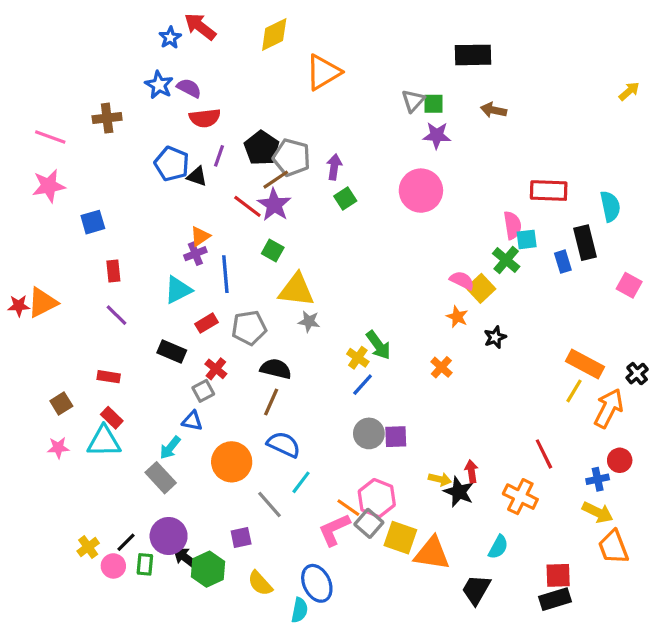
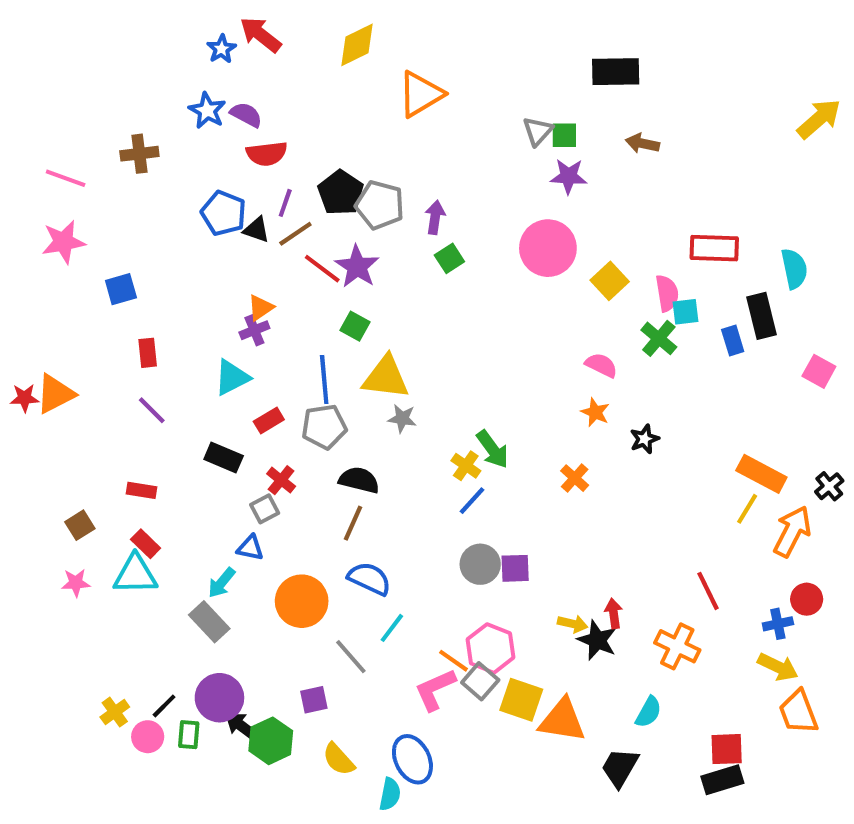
yellow arrow: (629, 91) -> (819, 119), size x1.6
brown line: (276, 180) -> (295, 234), moved
blue line: (225, 274) -> (324, 379), moved
yellow square: (481, 288) -> (610, 281), moved

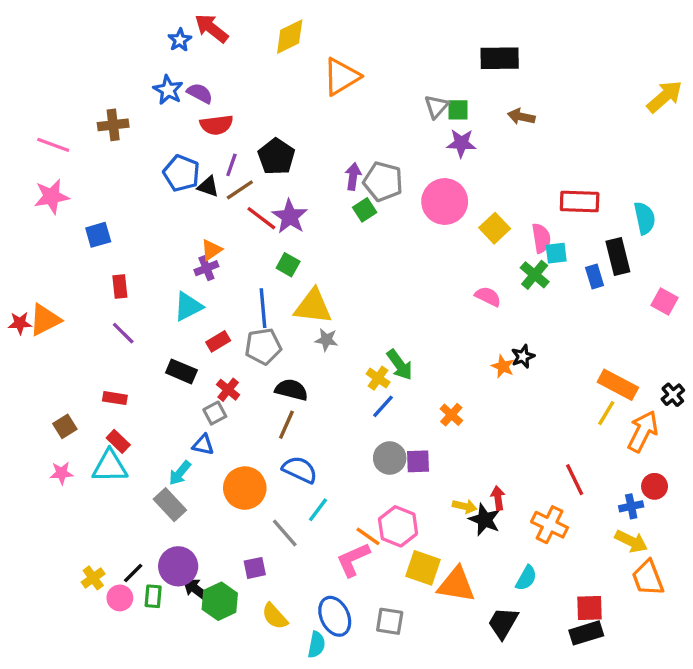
gray pentagon: (380, 205) -> (383, 182), moved
orange star: (595, 412) -> (503, 366), moved
orange cross: (575, 478) -> (451, 415), moved
gray square: (480, 681) -> (390, 621), moved, turned -32

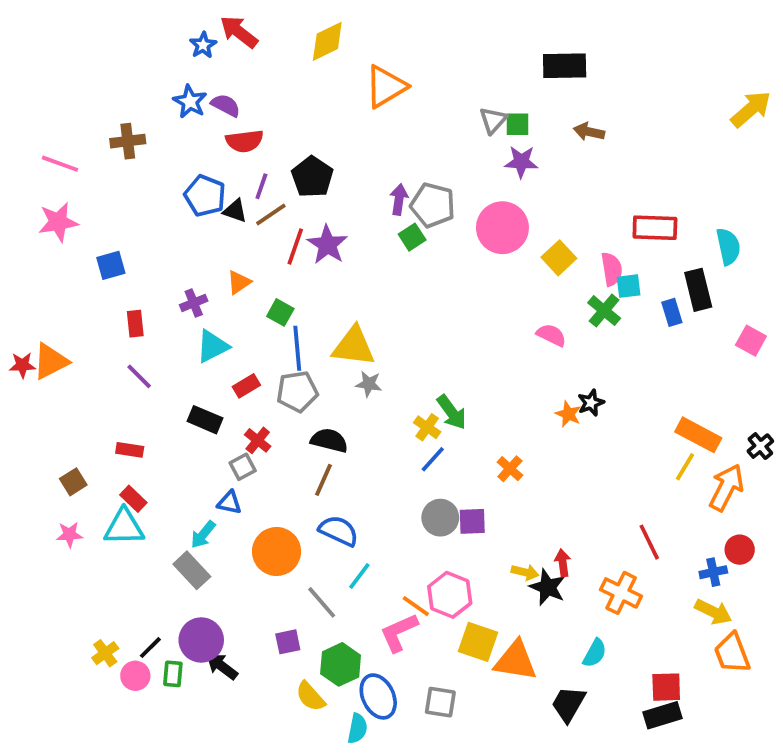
red line: (261, 218) -> (295, 247), turned 72
green square: (288, 265) -> (280, 312), moved
purple cross: (206, 268) -> (194, 303), moved
green hexagon: (220, 601) -> (341, 664), moved

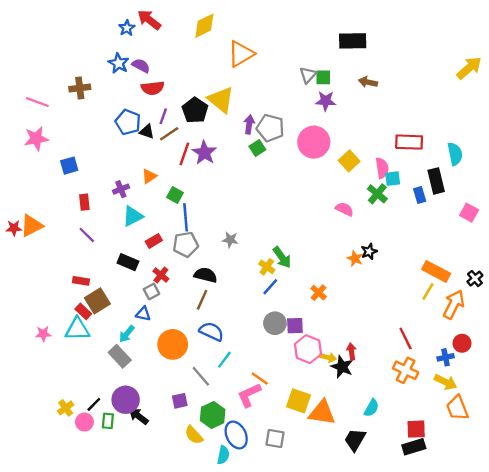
yellow triangle: (354, 346) -> (221, 100), moved, turned 32
brown square: (73, 482) -> (97, 301), moved, size x1.5
orange cross: (621, 593) -> (406, 370), moved
pink hexagon: (450, 595) -> (308, 349), moved

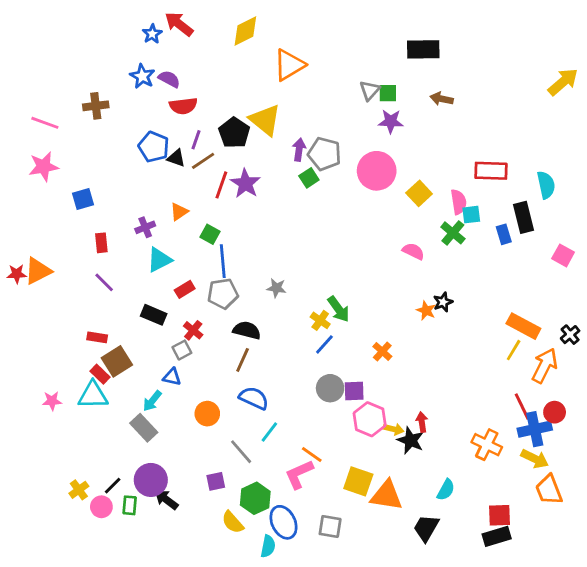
red line: (406, 339) -> (522, 407), moved
orange circle: (173, 344) -> (207, 414), size x0.7
blue cross: (446, 357) -> (535, 429), size x1.6

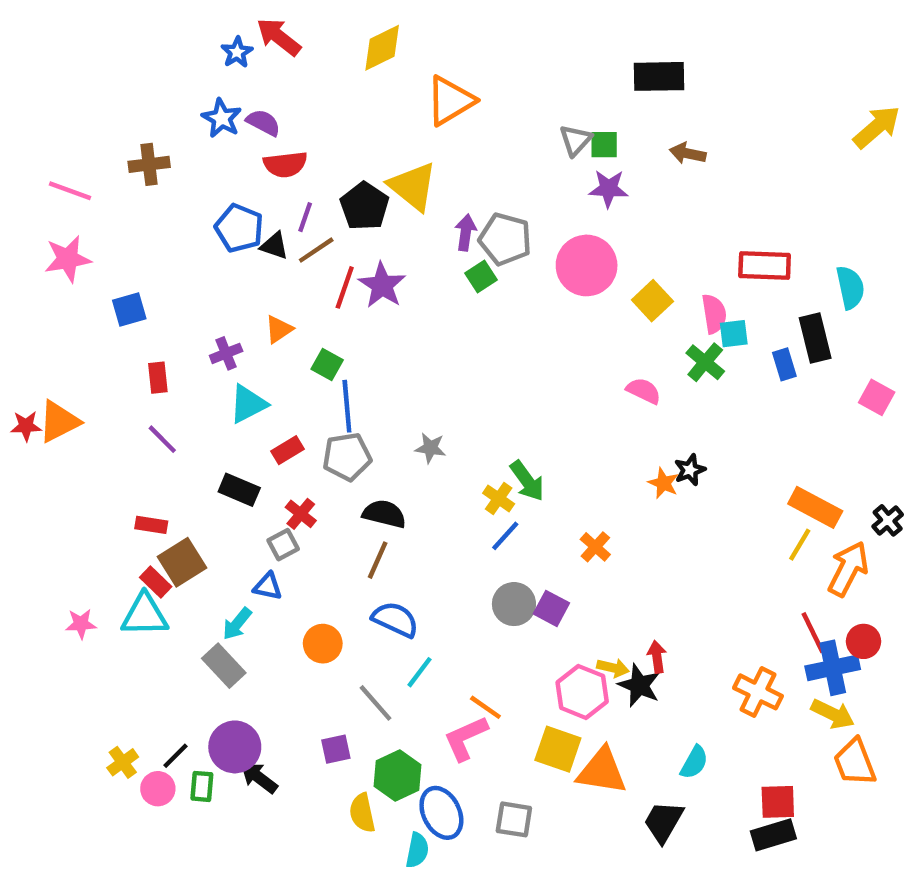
purple square: (354, 391) -> (551, 608), turned 30
pink hexagon: (370, 419) -> (582, 692), moved
yellow semicircle: (233, 522) -> (362, 813), turned 30

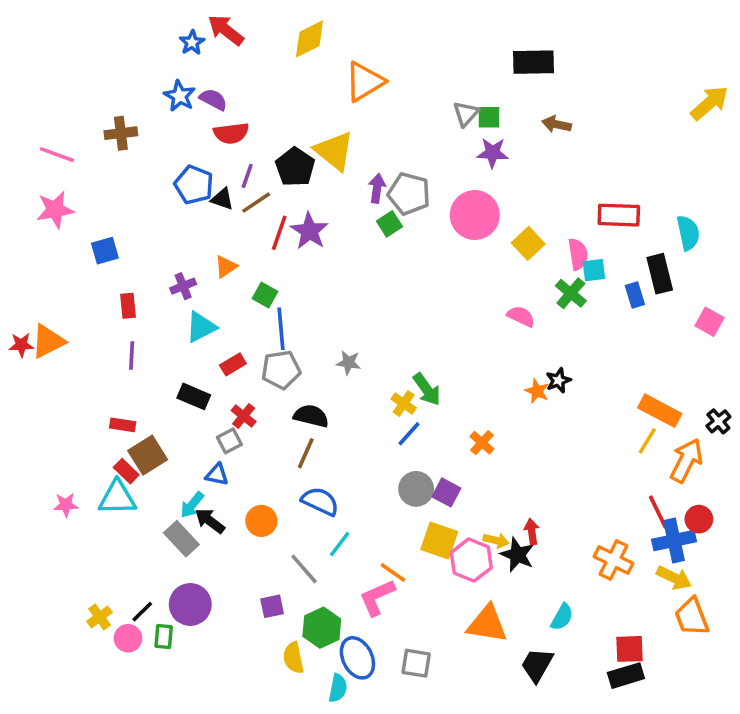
purple line: (162, 439) -> (132, 356), turned 48
yellow square: (558, 749) -> (439, 540), moved
black arrow: (259, 778) -> (210, 521), moved

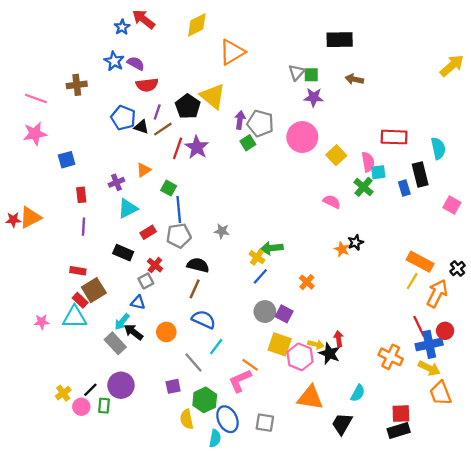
green arrow: (427, 389) -> (272, 248), turned 120

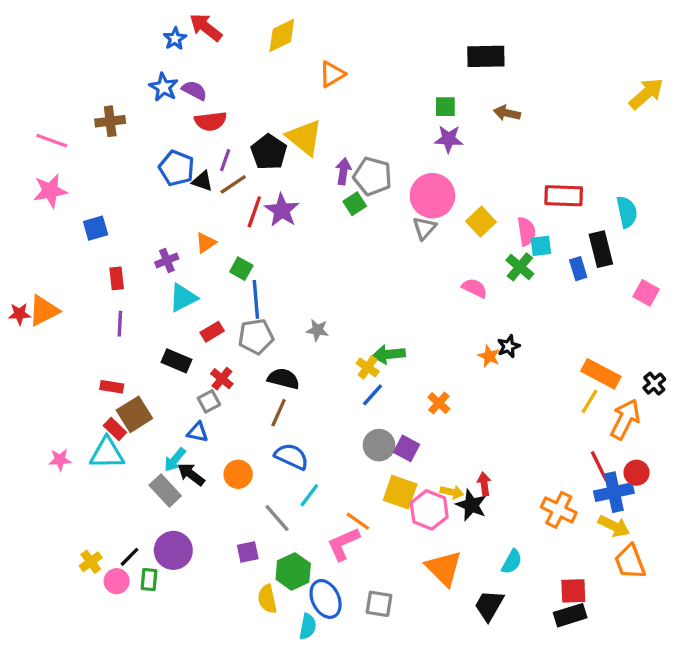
orange triangle: (232, 52) -> (332, 74), size x0.7
gray triangle: (297, 72) -> (424, 228), moved
orange triangle: (310, 398) -> (444, 568), turned 36

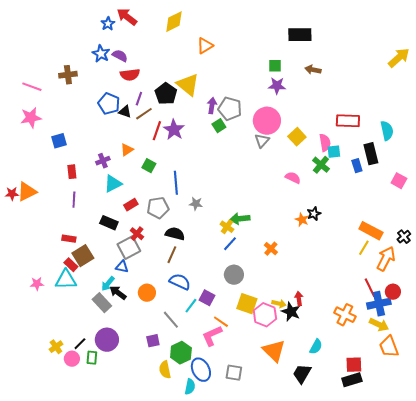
blue line: (256, 299) -> (176, 183), moved
gray square: (209, 401) -> (129, 248), size x1.6
purple square: (407, 448) -> (207, 298), moved

